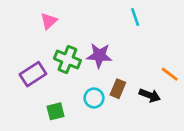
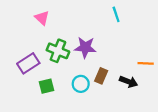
pink triangle: (49, 21) -> (42, 18), turned -35
orange line: (170, 74) -> (146, 63), turned -35
green square: (55, 111) -> (47, 86), moved

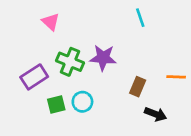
brown rectangle: (101, 76) -> (138, 87), moved
black arrow: (129, 82) -> (155, 114), moved
cyan circle: (81, 84) -> (82, 102), moved

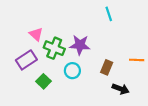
pink triangle: (51, 22) -> (36, 34), moved
cyan circle: (82, 102) -> (72, 71), moved
green square: (56, 105) -> (43, 81), turned -32

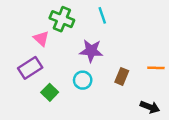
cyan line: (109, 14) -> (102, 15), moved
green cross: (54, 48) -> (62, 19), moved
black arrow: (121, 89) -> (150, 107), moved

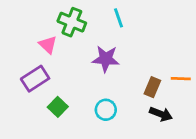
brown rectangle: (122, 76) -> (152, 87), moved
cyan circle: (83, 80) -> (106, 110), moved
black arrow: (150, 107) -> (161, 114), moved

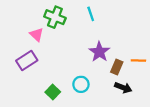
purple star: (106, 59) -> (99, 52), moved, turned 30
green square: (58, 107) -> (53, 92), moved

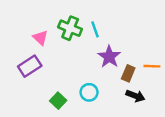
cyan line: (91, 14) -> (95, 29), moved
green cross: (55, 17) -> (70, 28), moved

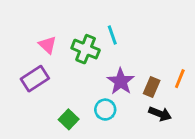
green cross: (70, 28) -> (86, 49), moved
purple star: (109, 57) -> (121, 81), moved
orange line: (152, 66) -> (180, 79), turned -70

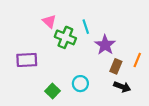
pink triangle: (48, 45) -> (49, 21), moved
purple rectangle: (35, 79) -> (27, 60), turned 30
purple star: (121, 81) -> (105, 45), moved

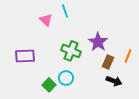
cyan line: (86, 27) -> (65, 11), moved
green cross: (65, 37) -> (71, 51), moved
cyan circle: (80, 84) -> (66, 78), moved

